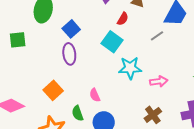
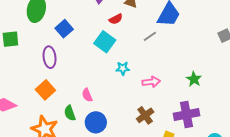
red semicircle: (123, 19) -> (116, 19), turned 32
purple ellipse: (69, 54) -> (50, 57), moved
cyan star: (130, 68) -> (123, 68), size x0.6

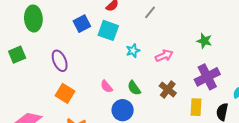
blue square: (64, 29) -> (82, 24), moved, turned 30
green semicircle: (70, 113) -> (134, 88), moved

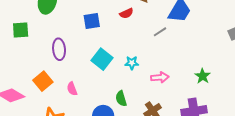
cyan square: (108, 30) -> (102, 59), moved
pink semicircle: (106, 86) -> (72, 89), moved
orange square: (65, 93) -> (43, 81), moved

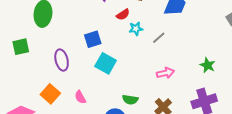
blue square: (92, 21) -> (93, 39), moved
gray line: (160, 32) -> (159, 38), moved
cyan star: (132, 63) -> (136, 29), moved
green semicircle: (121, 99) -> (130, 100), turned -56

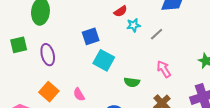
purple ellipse: (62, 60) -> (48, 55), moved
pink arrow: (165, 73) -> (164, 69), turned -108
green semicircle: (130, 100) -> (132, 82), moved

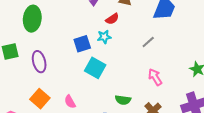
cyan star: (134, 25) -> (104, 37), moved
green semicircle: (132, 82) -> (123, 100), moved

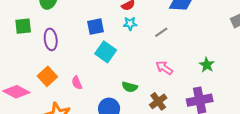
cyan star: (104, 37) -> (130, 24), moved
pink arrow: (155, 77) -> (164, 68), turned -30

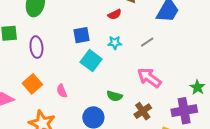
cyan star: (130, 24) -> (115, 43), moved
green star: (207, 65) -> (197, 87), moved
pink arrow: (164, 68) -> (149, 78), size x1.4

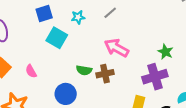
brown cross: (143, 111) -> (105, 74), moved, turned 30

